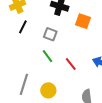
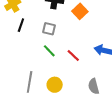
orange square: (83, 21) -> (80, 11), turned 35

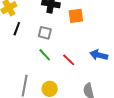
orange square: (80, 11) -> (76, 16), turned 35

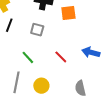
green line: (45, 55) -> (28, 57), moved

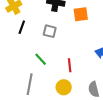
red line: (61, 57) -> (70, 65), moved, turned 40
yellow circle: (41, 86) -> (64, 87), moved

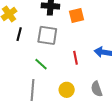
gray square: (50, 31) -> (47, 35), size x1.5
red line: (70, 65) -> (76, 58), moved

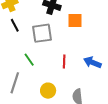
black line: (19, 34) -> (15, 25), turned -56
gray square: (47, 35) -> (42, 33), turned -30

